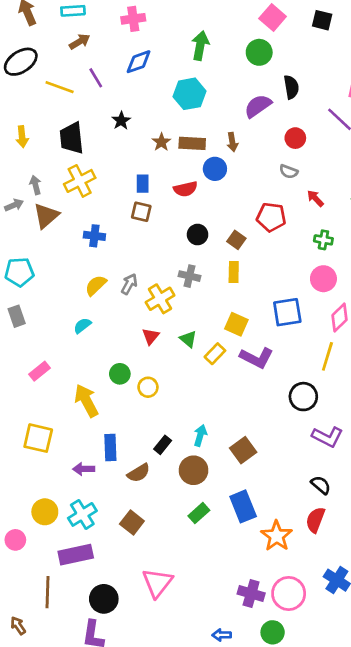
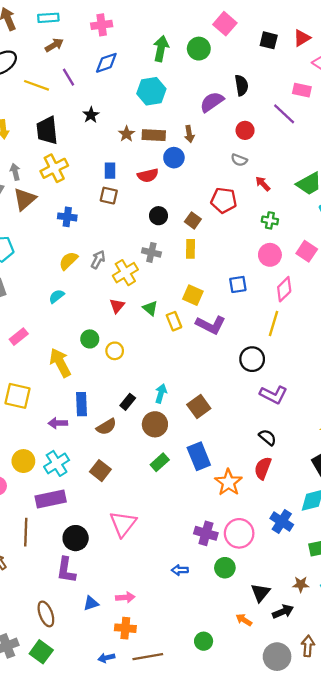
black square: (322, 20) -> (269, 40), moved
green circle: (259, 52) -> (199, 49), moved
blue square: (287, 312) -> (238, 284), size x0.7
yellow rectangle: (215, 354) -> (174, 321), turned -66

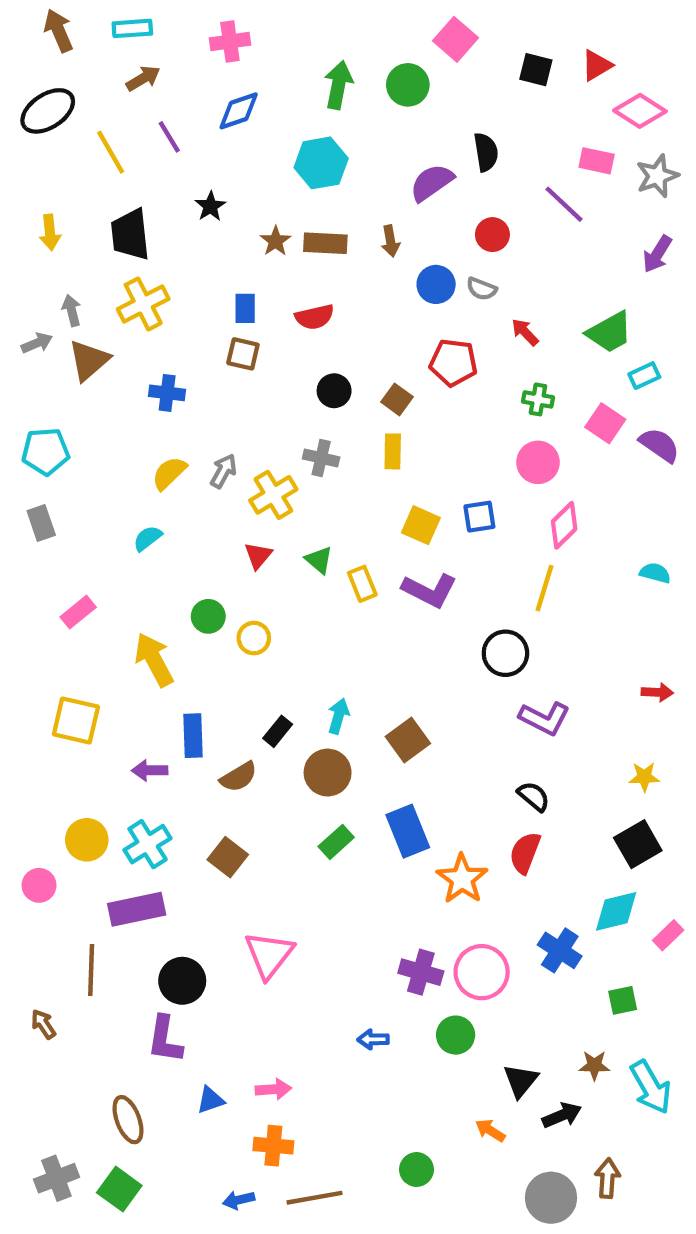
yellow line: (36, 85) -> (111, 152), turned 40
blue circle: (174, 158) -> (436, 284), moved
pink square: (307, 251) -> (605, 423), moved
yellow square: (193, 295) -> (421, 525), moved

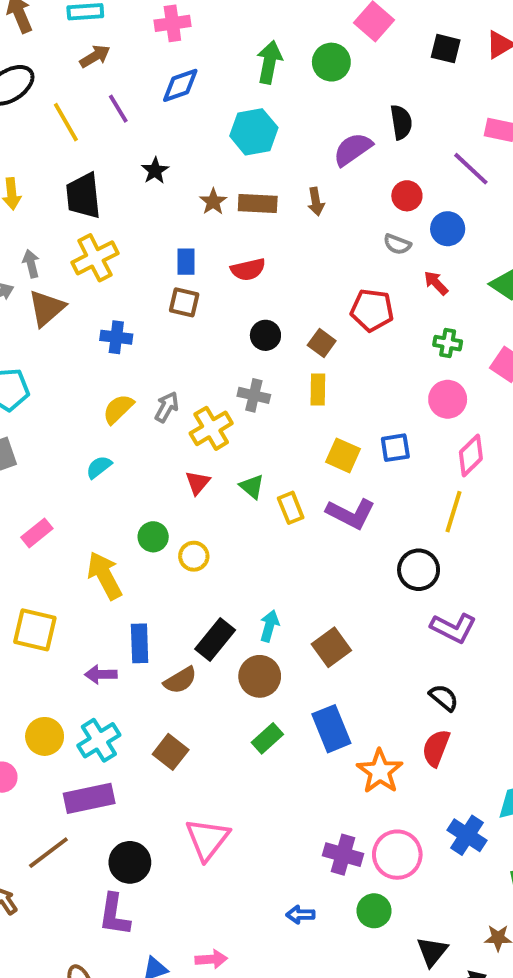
blue circle: (436, 284) -> (448, 229), moved
black rectangle: (278, 731) -> (215, 640), size x1.5
brown line: (91, 970) -> (48, 853), turned 51

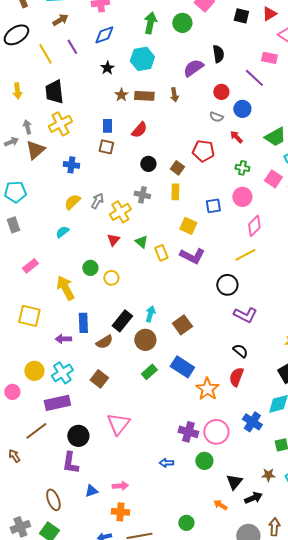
black star: (155, 171) -> (107, 68), moved
red semicircle: (248, 269) -> (139, 130), turned -36
blue square: (395, 448) -> (213, 206), moved
yellow line: (453, 512) -> (245, 255), turned 45
blue rectangle: (331, 729) -> (182, 367), turned -35

